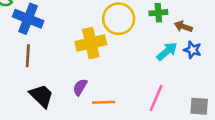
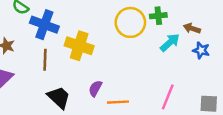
green cross: (158, 13) -> (158, 16), moved
yellow cross: (91, 43) -> (79, 46), moved, turned 32
cyan arrow: (167, 51) -> (170, 43), moved

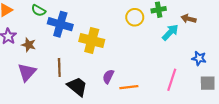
yellow circle: (130, 22) -> (135, 17), size x0.7
blue star: (201, 50) -> (199, 58), moved
brown line: (45, 60) -> (59, 67), moved

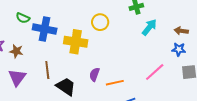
yellow circle: (135, 17) -> (100, 22), moved
brown arrow: (189, 19) -> (181, 31), moved
pink line: (172, 80) -> (155, 72), turned 35

